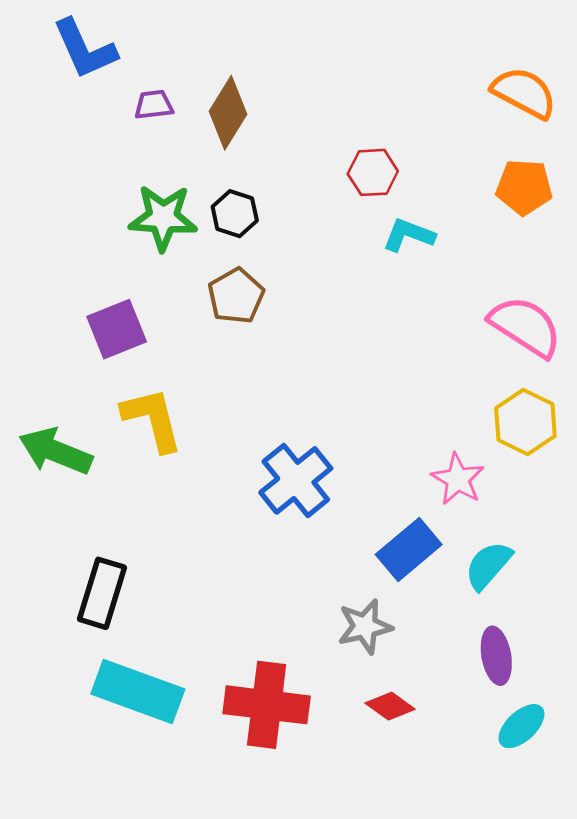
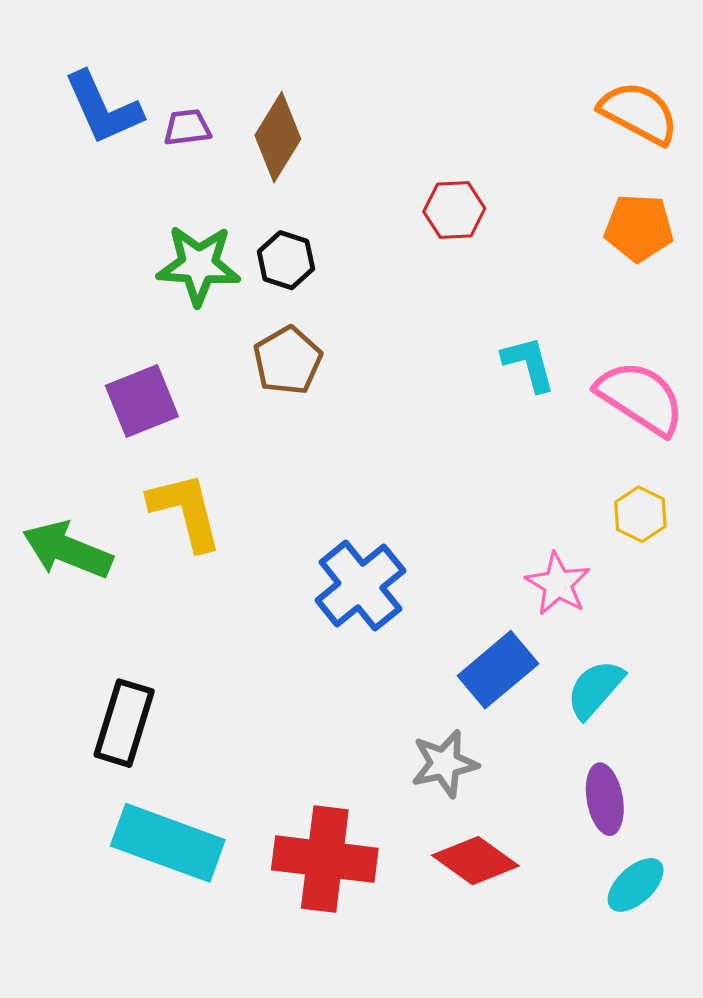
blue L-shape: (85, 49) -> (103, 108), moved
cyan L-shape: (409, 235) -> (529, 364), moved, turned 54
yellow hexagon: (525, 422) -> (640, 514), size x0.7
red diamond: (390, 706) -> (475, 861), size x1.4

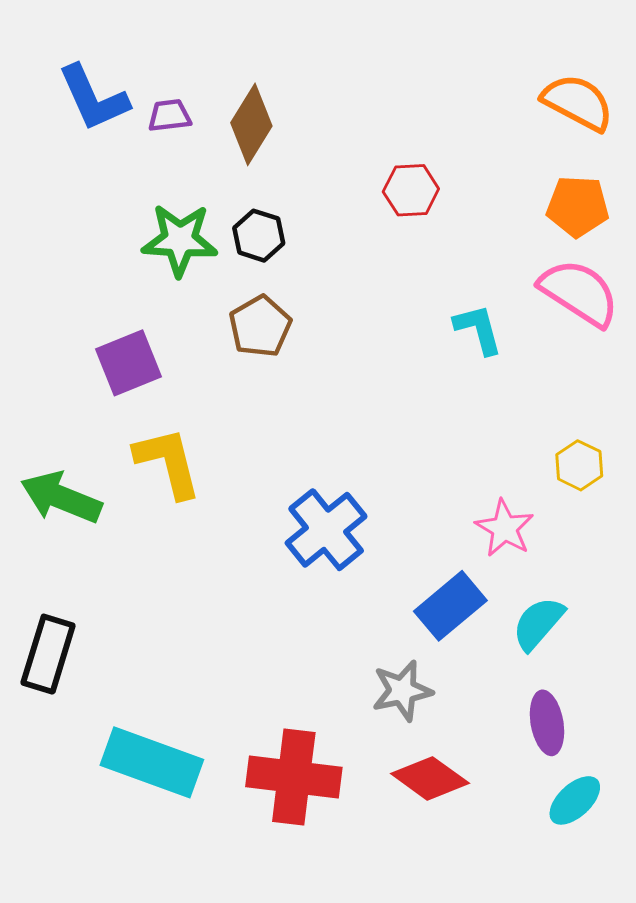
pink semicircle: (640, 398) -> (579, 293), moved
black rectangle: (124, 723) -> (48, 654), moved

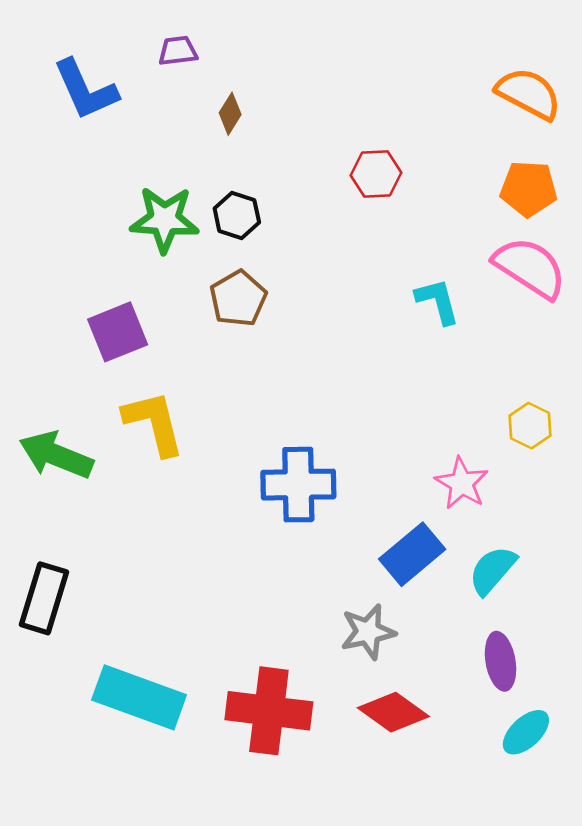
purple trapezoid: (169, 116) -> (178, 51), moved
brown diamond: (251, 124) -> (230, 114), size x0.6
blue cross: (326, 530) -> (298, 485), turned 38

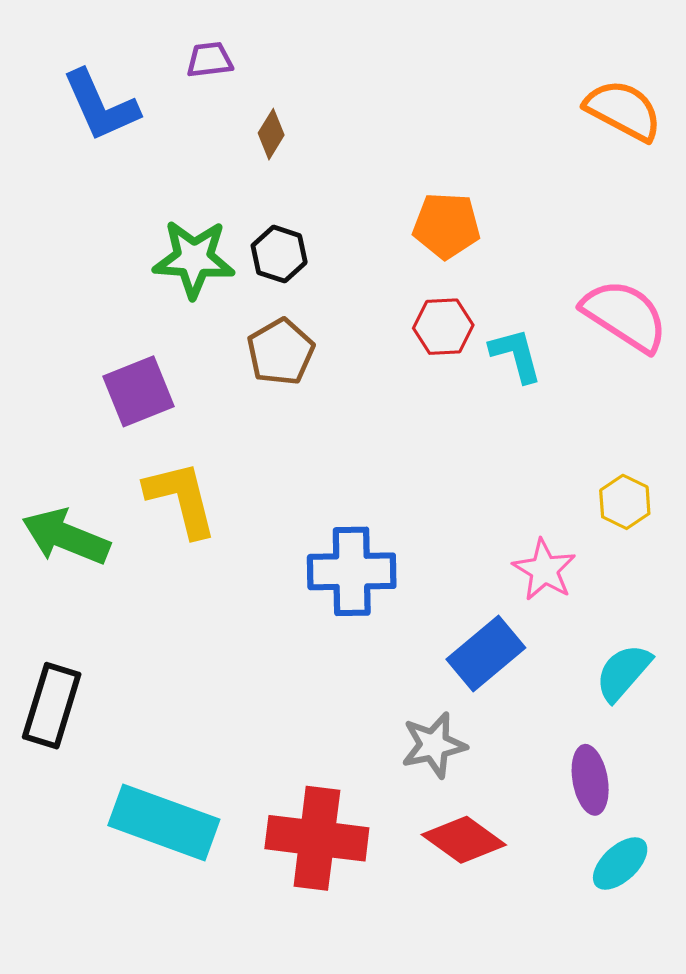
red hexagon: (376, 174) -> (443, 327), moved
orange pentagon: (529, 189) -> (446, 226), moved
cyan semicircle: (492, 570) -> (623, 672), moved

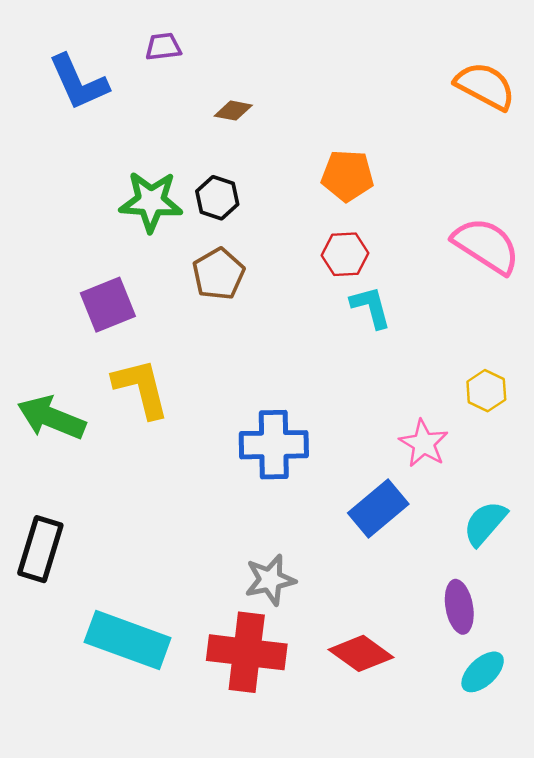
brown diamond: (271, 134) -> (233, 111), moved, turned 69
cyan L-shape: (516, 355) -> (371, 307), moved
gray star: (434, 745) -> (270, 580), moved

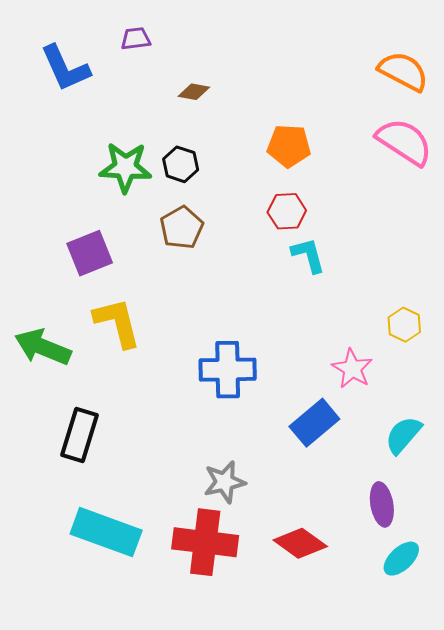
pink semicircle: (486, 246) -> (404, 142), moved
black rectangle: (40, 549) -> (80, 435), moved

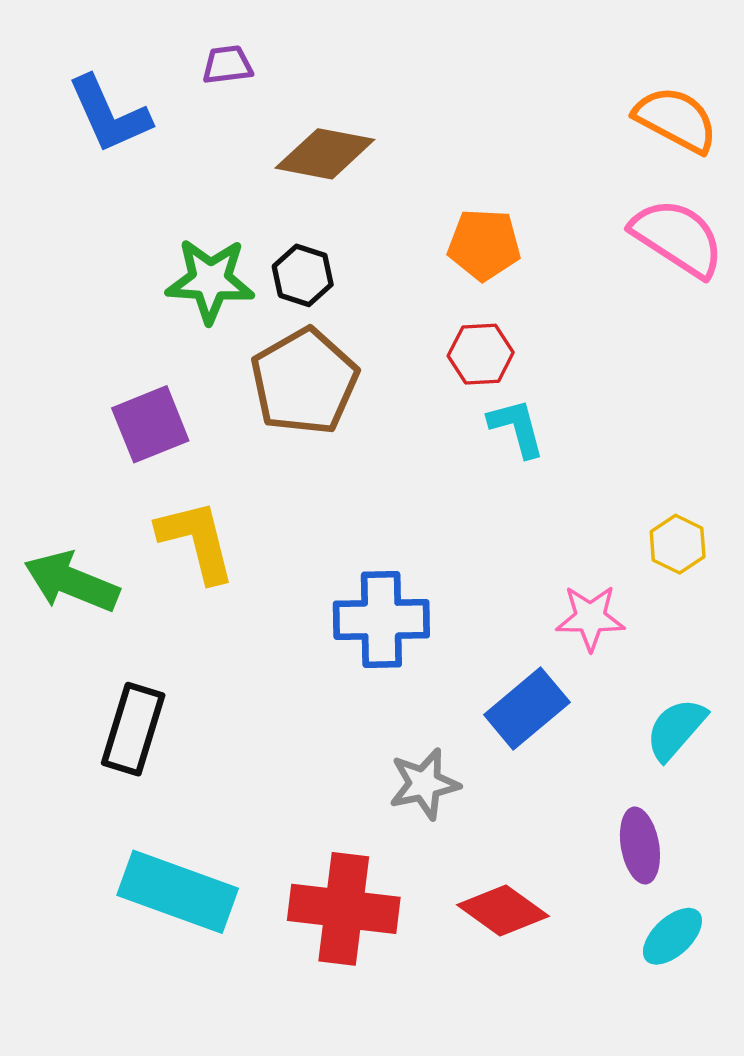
brown diamond: (194, 92) -> (325, 154), size x1.8
brown pentagon: (182, 228) -> (304, 382), size x1.5
pink star: (352, 369) -> (590, 618), turned -30
gray star: (225, 482) -> (424, 784), moved

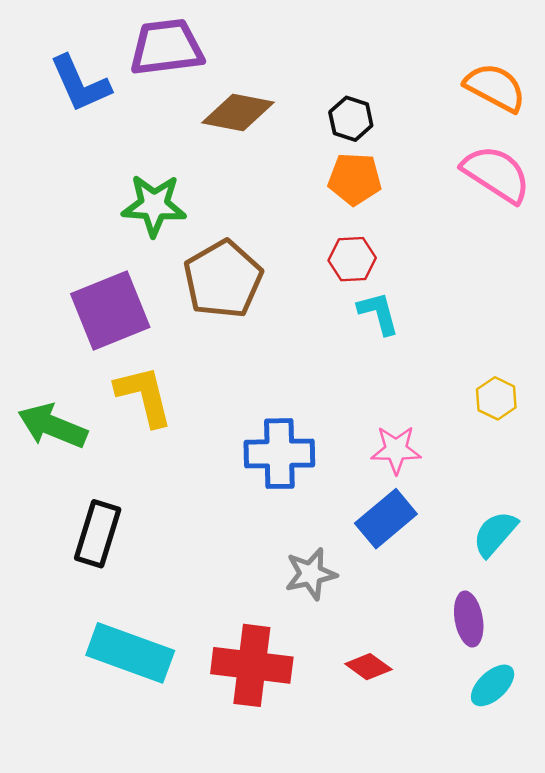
purple trapezoid: (227, 65) -> (167, 47), size x2.0
black hexagon: (303, 275) -> (351, 119), moved
purple square: (150, 424) -> (110, 311), size x1.4
pink star: (590, 618) -> (396, 450), moved
red diamond: (503, 911) -> (368, 667), size x0.7

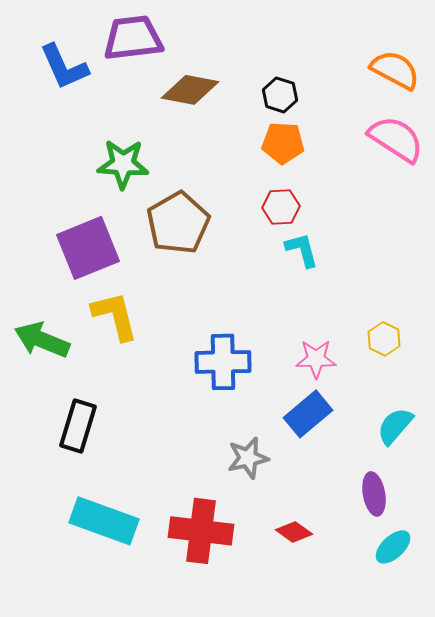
yellow hexagon: (496, 398) -> (384, 339), moved

